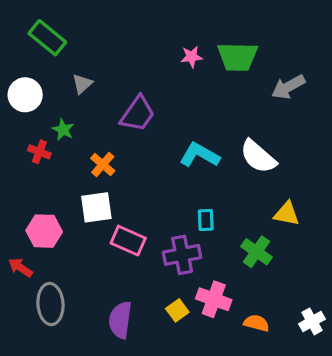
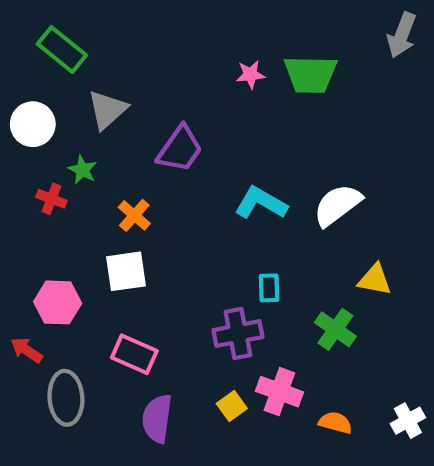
gray triangle: (82, 84) -> (107, 110), size x1.5
gray arrow: (288, 87) -> (402, 35), moved, turned -40
white semicircle: (258, 157) -> (337, 205), turned 102
pink rectangle: (128, 241) -> (134, 354), moved

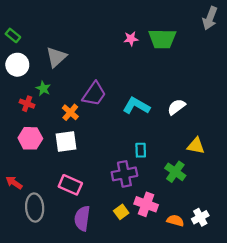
green rectangle: (62, 50) -> (13, 35), moved, size x0.6
purple trapezoid: (180, 149) -> (94, 94), moved
white semicircle: (337, 205) -> (176, 107), size x0.7
pink hexagon: (58, 302) -> (30, 138), moved
white cross: (408, 421) -> (200, 217), moved

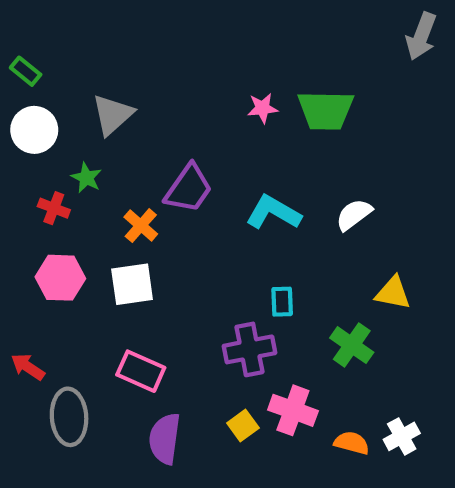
pink star: (131, 39) -> (263, 108), moved
green trapezoid: (162, 39) -> (326, 110), moved

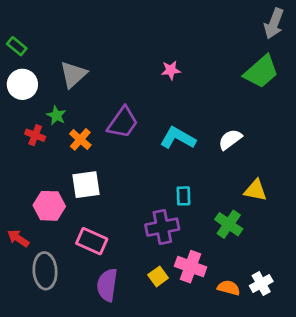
green trapezoid: (326, 110) -> (261, 72), moved, turned -42
orange cross: (141, 226) -> (80, 139), moved
pink hexagon: (60, 278) -> (49, 206), moved

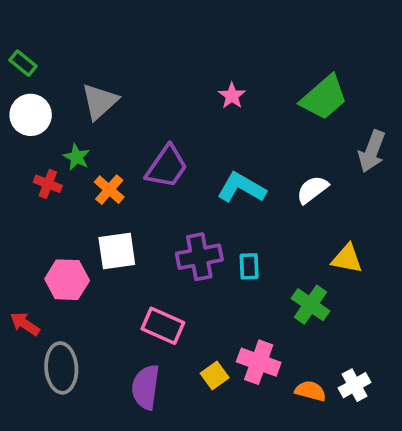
gray arrow: (274, 24) -> (372, 151), moved
pink star: (171, 70) -> (232, 96), turned -30
green trapezoid: (261, 72) -> (324, 98), moved
purple cross: (162, 227) -> (199, 257), moved
pink rectangle: (92, 241) -> (163, 326), moved

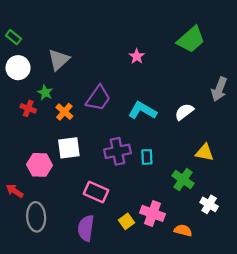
green trapezoid: (324, 98) -> (191, 39), moved
white cross: (355, 385) -> (209, 204), moved, turned -30

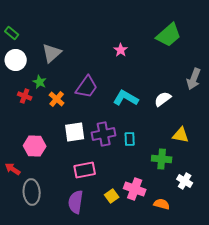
white square: (69, 148) -> (75, 132), moved
green cross: (183, 180) -> (162, 159), turned -30
pink rectangle: (96, 192) -> (85, 170), turned -35

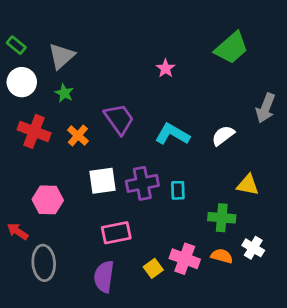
gray triangle: (52, 53) -> (61, 56), moved
green star: (40, 82) -> (64, 93), moved
purple trapezoid: (87, 87) -> (119, 119), turned -70
red cross: (25, 96) -> (34, 131), size x1.6
orange semicircle: (162, 204) -> (222, 256), moved

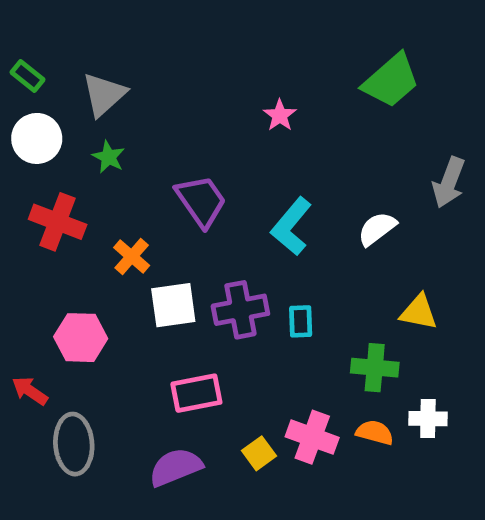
cyan L-shape: (172, 134) -> (291, 226), turned -80
orange cross: (78, 136) -> (132, 257), moved
white cross: (253, 248) -> (428, 419), turned -30
purple semicircle: (104, 277) -> (176, 467), turned 60

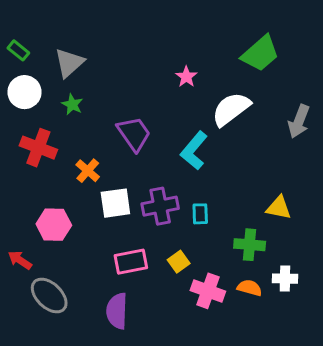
white semicircle: (377, 229) -> (231, 109), moved, size x1.5
gray ellipse: (74, 444) -> (49, 296), turned -42
yellow square: (259, 453) -> (179, 262), moved
purple semicircle: (176, 467) -> (117, 311), turned -66

